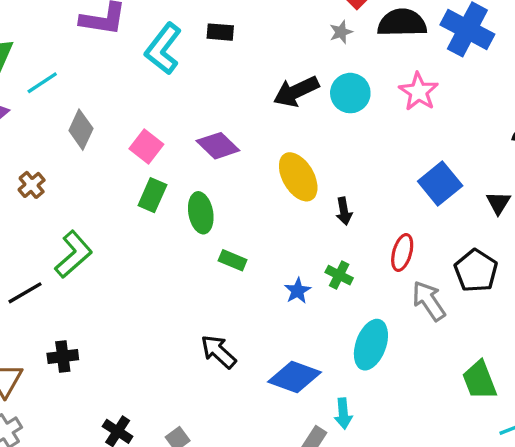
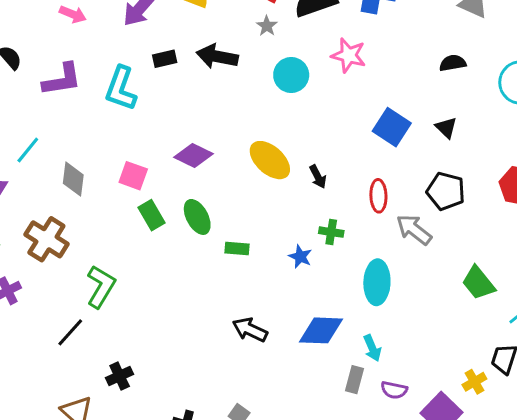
black arrow: (296, 91) -> (217, 56), moved, turned 54
brown cross: (32, 185) -> (46, 239), size x1.8
green rectangle: (152, 195) -> (152, 215), turned -36

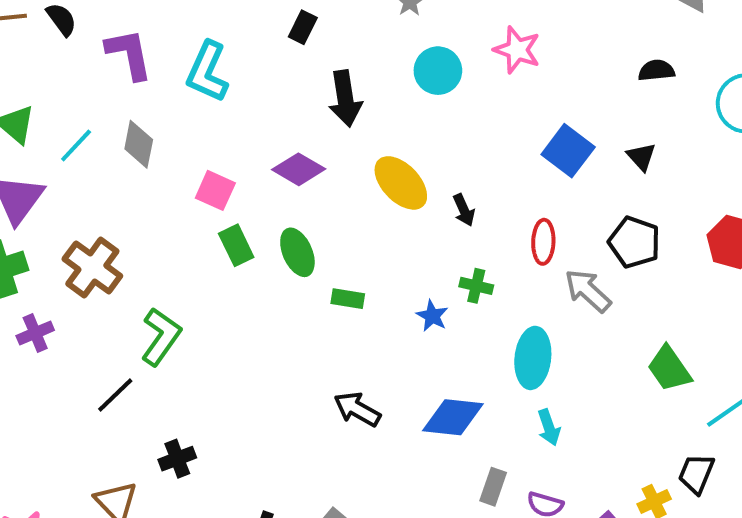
black arrow: (217, 56) -> (345, 99), moved, turned -114
black rectangle: (165, 59) -> (303, 27), moved, turned -55
purple L-shape: (62, 80) -> (129, 54), turned -96
gray diamond: (73, 179) -> (139, 144), moved
cyan arrow: (372, 348) -> (549, 427), moved

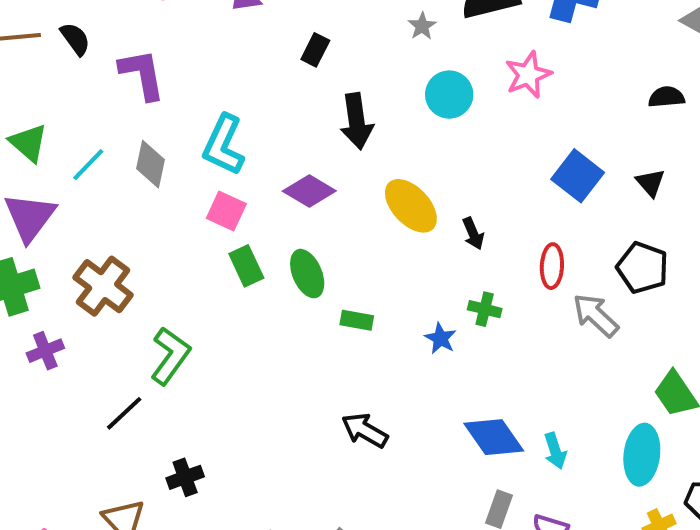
pink star: (517, 50) -> (528, 75), turned 30
cyan L-shape: (207, 72) -> (224, 145), moved
cyan ellipse: (533, 358) -> (642, 455), moved
blue diamond: (453, 417) -> (494, 437), moved, turned 48

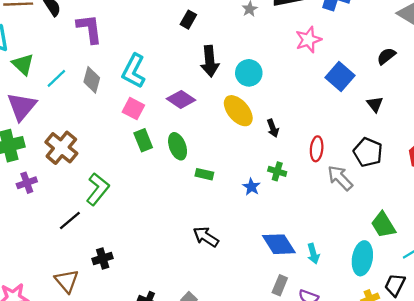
cyan circle: (449, 95) -> (249, 73), moved
black semicircle: (666, 97) -> (386, 56), turned -36
blue square: (578, 176) -> (340, 76), moved

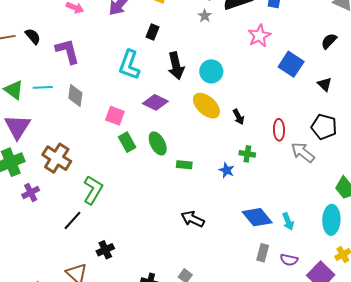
cyan L-shape: (134, 71) -> (129, 65), moved
cyan line: (56, 78) -> (43, 87), moved, turned 48

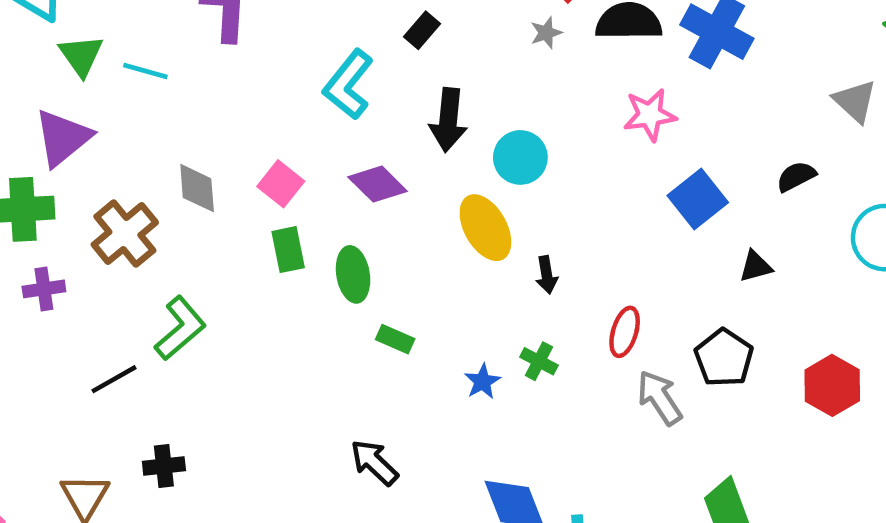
black triangle: (325, 84) -> (756, 266), turned 42
gray diamond: (75, 96) -> (197, 188), moved, turned -30

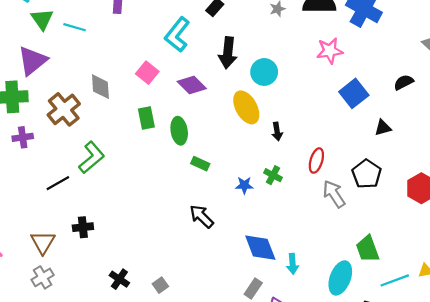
pink square: (281, 184) -> (147, 73), moved
blue star: (482, 382) -> (244, 185), turned 30
black arrow: (374, 462) -> (202, 216), moved

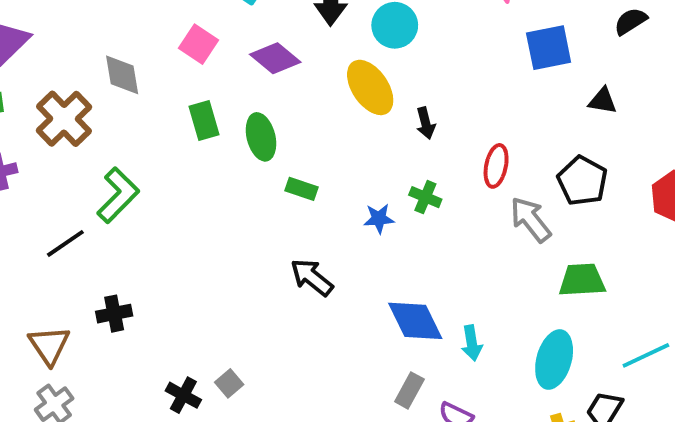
blue square: (354, 93) -> (549, 48), turned 32
black triangle: (383, 128) -> (603, 101), turned 30
green trapezoid: (368, 249) -> (582, 280), moved, turned 112
gray square: (160, 285) -> (229, 383), moved

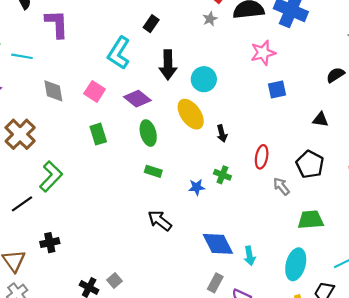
blue square: (549, 48) -> (277, 89), moved, size x0.7
gray diamond: (122, 75) -> (53, 91), moved
green ellipse: (261, 137) -> (148, 133), moved
gray arrow: (531, 219) -> (281, 186), size x0.7

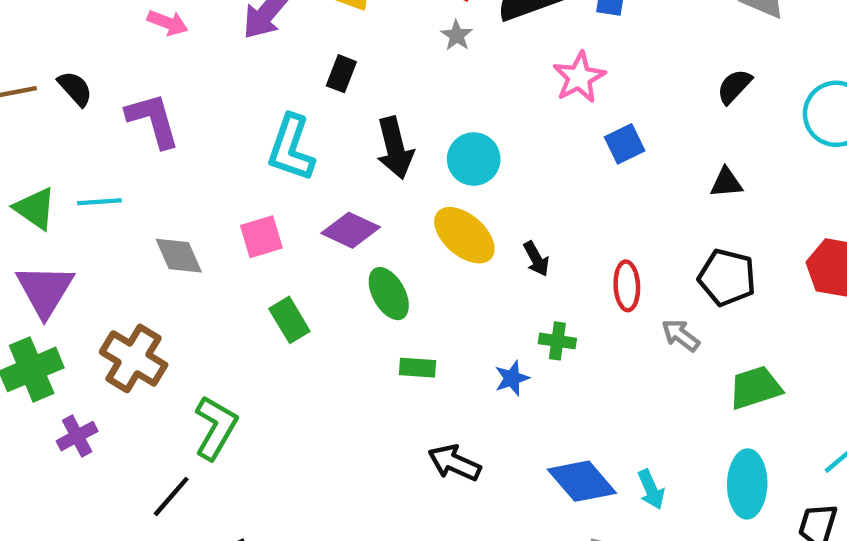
pink square: (95, 91) -> (261, 237), turned -36

